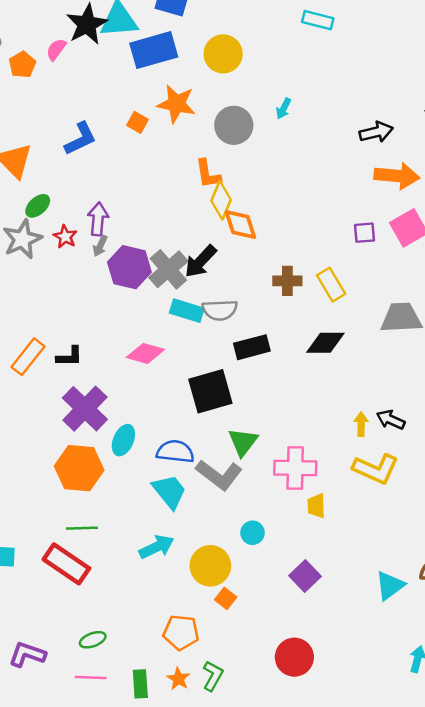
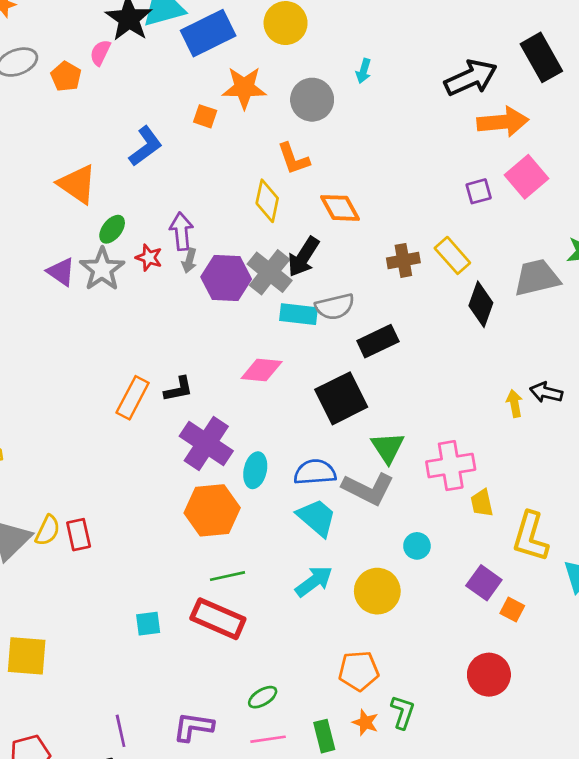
black arrow: (376, 132) -> (471, 78), size x1.4
yellow diamond: (221, 200) -> (267, 201), moved
black diamond: (325, 343) -> (481, 304), moved, turned -60
yellow L-shape: (376, 469) -> (530, 537), moved, turned 93
orange square: (226, 598) -> (512, 609), moved

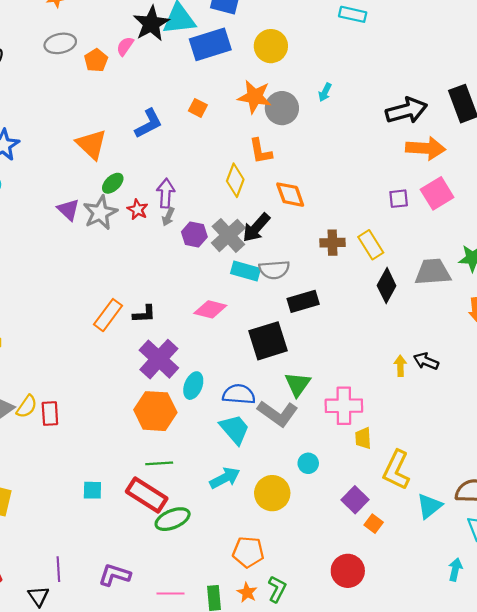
orange star: (244, 88) -> (255, 97), moved
purple hexagon: (226, 278) -> (194, 234), size x0.7
green ellipse: (263, 697) -> (173, 519), moved, size x1.5

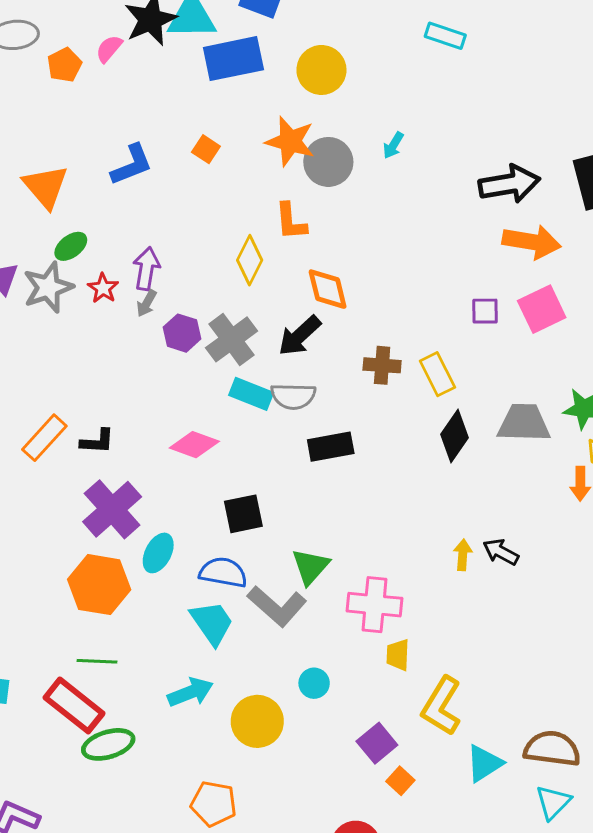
black arrow: (256, 228) -> (299, 336), moved
black square: (268, 341) -> (243, 514), moved, size x0.7

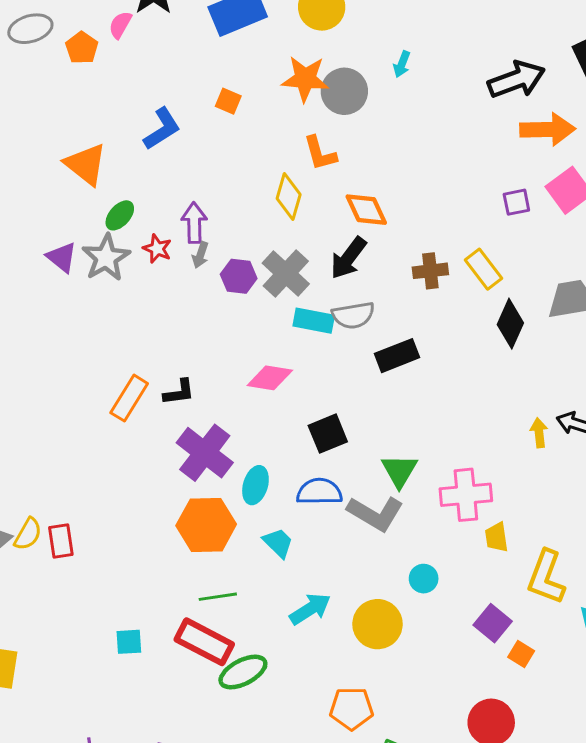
cyan trapezoid: (212, 623) -> (278, 543), moved, size x0.7

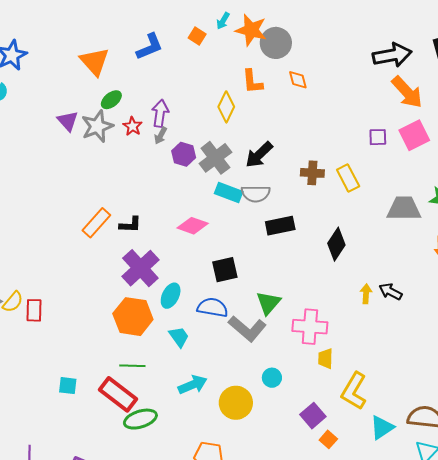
cyan arrow: (402, 64) -> (223, 21), moved
orange arrow: (548, 129) -> (407, 92), turned 39
orange diamond: (366, 210) -> (298, 80), moved, size x0.7
black diamond: (510, 324) -> (336, 244), moved

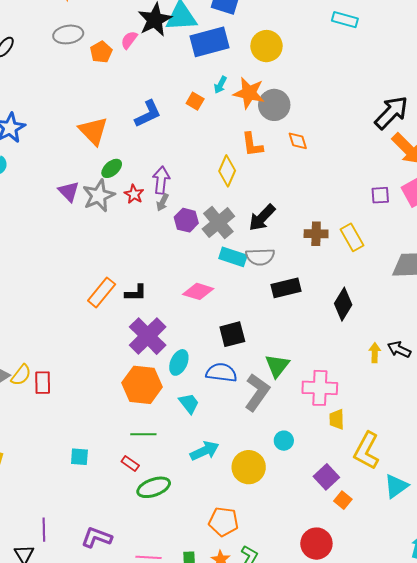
black arrow: (392, 55) -> (391, 113), turned -33
gray L-shape: (247, 329) -> (257, 392), turned -93
red rectangle: (118, 394) -> (130, 463), size x0.5

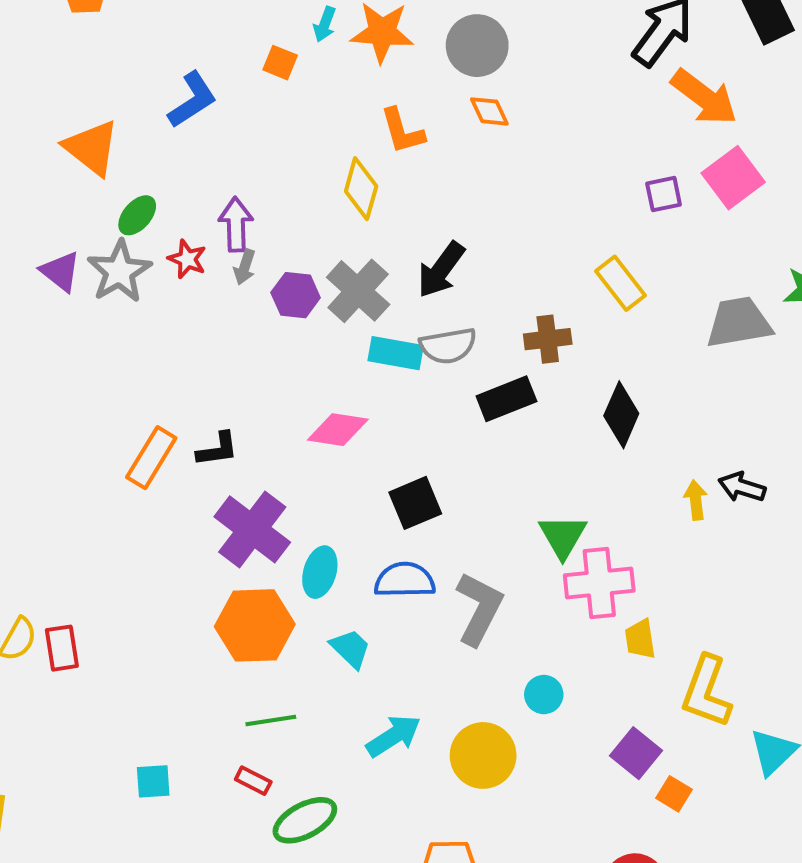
gray circle: (274, 105) -> (477, 46), moved
brown cross: (316, 234) -> (548, 339), moved
green triangle: (277, 366) -> (563, 536), moved

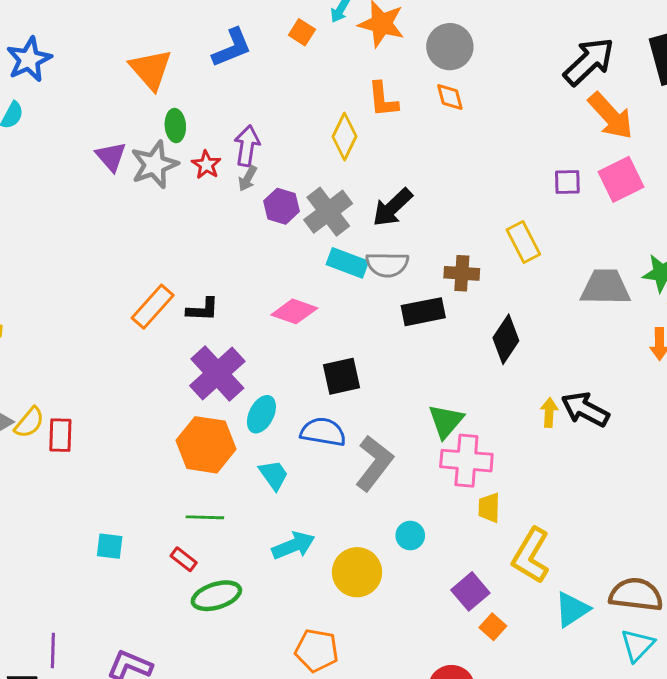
green ellipse: (137, 215) -> (175, 126), turned -56
black arrow: (742, 487) -> (585, 409), size x1.4

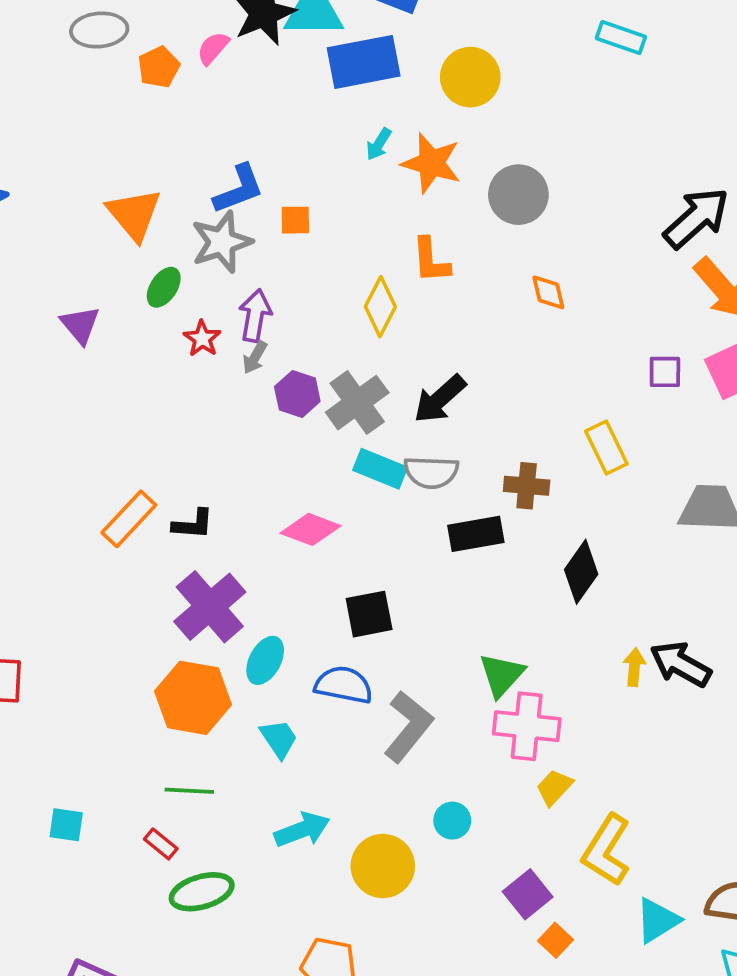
orange square: (302, 32) -> (295, 220), moved, turned -35
orange diamond: (450, 97) -> (548, 292), moved
green ellipse: (175, 126) -> (164, 287), turned 36
gray star: (154, 165) -> (222, 242), moved
yellow trapezoid: (489, 508) -> (554, 787), turned 40

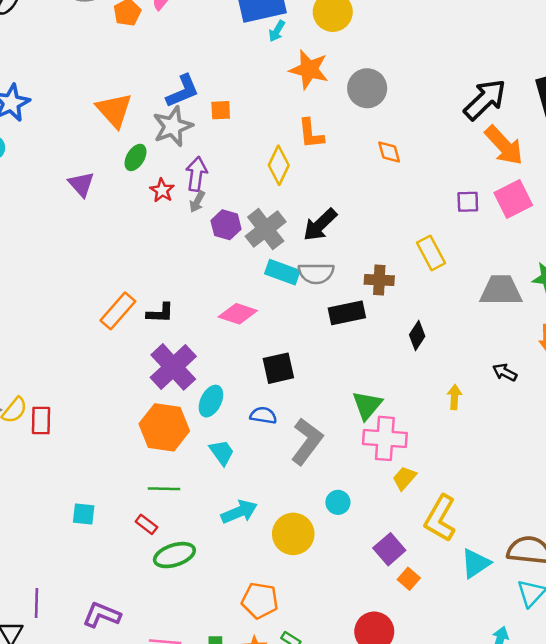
cyan arrow: (379, 144) -> (277, 31), moved
black diamond: (581, 572) -> (417, 335), size x0.7
black arrow: (681, 664) -> (505, 372), moved, size x0.6
blue semicircle: (344, 685) -> (263, 415), size x0.7

